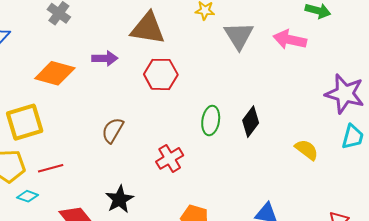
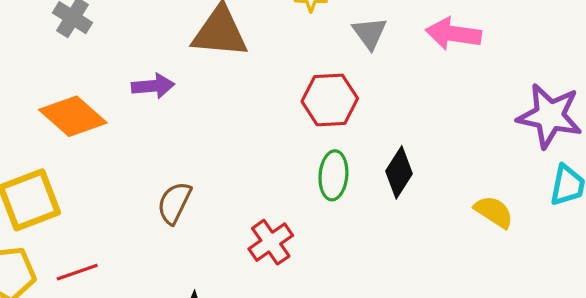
gray triangle: (239, 36) -> (370, 33), size x0.7
orange diamond: (55, 73) -> (73, 116), turned 30
red hexagon: (161, 74) -> (330, 100), moved

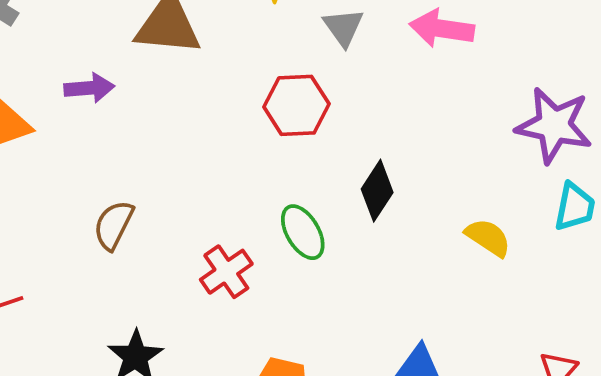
green ellipse: (333, 175) -> (303, 232), moved, turned -36

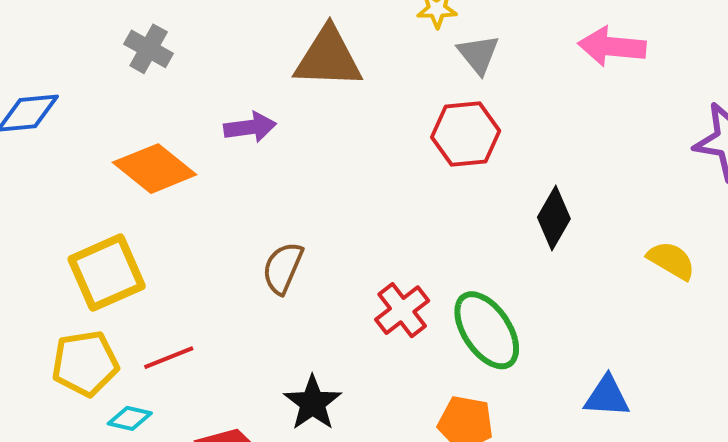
gray triangle: (343, 27) -> (478, 54), moved
green ellipse: (303, 232) -> (487, 330), moved, size x1.4

